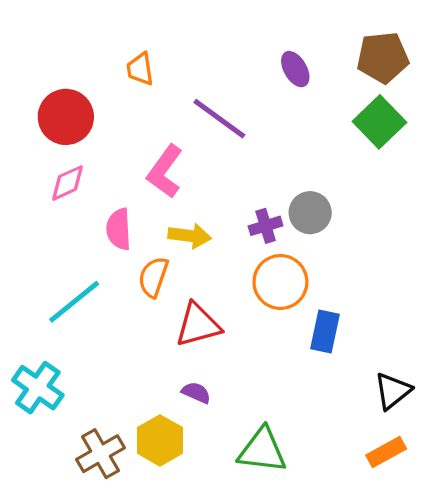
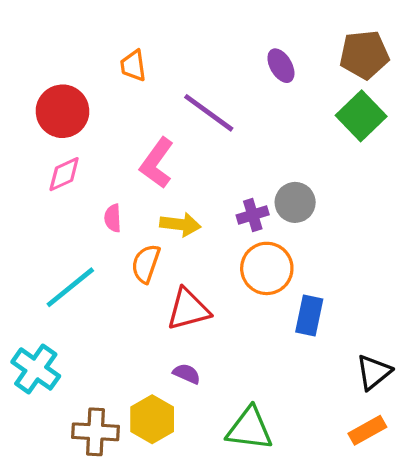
pink semicircle: (119, 229) -> (113, 218), size x0.7
brown cross: (101, 454) -> (95, 432), turned 33

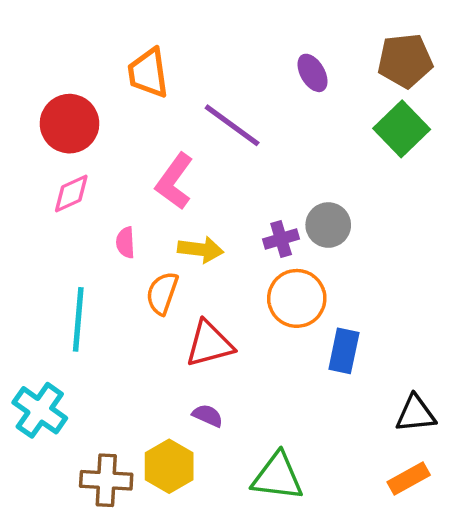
orange trapezoid: (133, 66) -> (148, 73), size x1.4
cyan line: (70, 287) -> (78, 319), turned -46
black triangle: (374, 372) -> (416, 414), turned 33

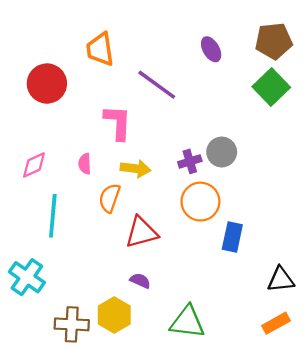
pink L-shape: (174, 181) -> (118, 122), turned 147
pink diamond: (71, 194) -> (34, 165), moved

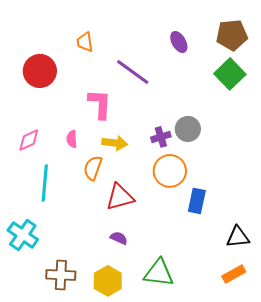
orange trapezoid: (100, 49) -> (85, 42), size x0.7
yellow hexagon: (114, 315) -> (108, 281), moved

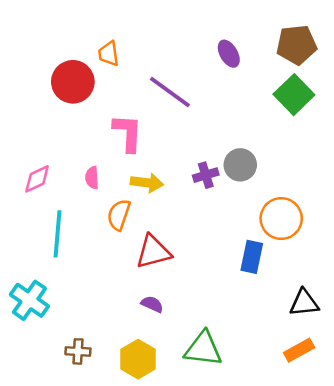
red circle: (40, 71) -> (73, 82), moved
orange circle: (170, 171) -> (281, 219), moved
brown cross: (61, 275) -> (78, 351), size x0.7

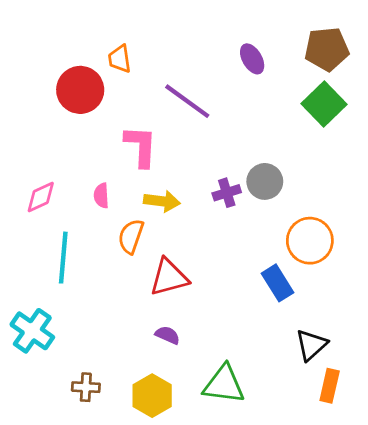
blue rectangle: (252, 257) -> (277, 283), turned -44
black triangle: (304, 303) -> (311, 345), moved, turned -36
orange rectangle: (299, 350) -> (330, 386), turned -48

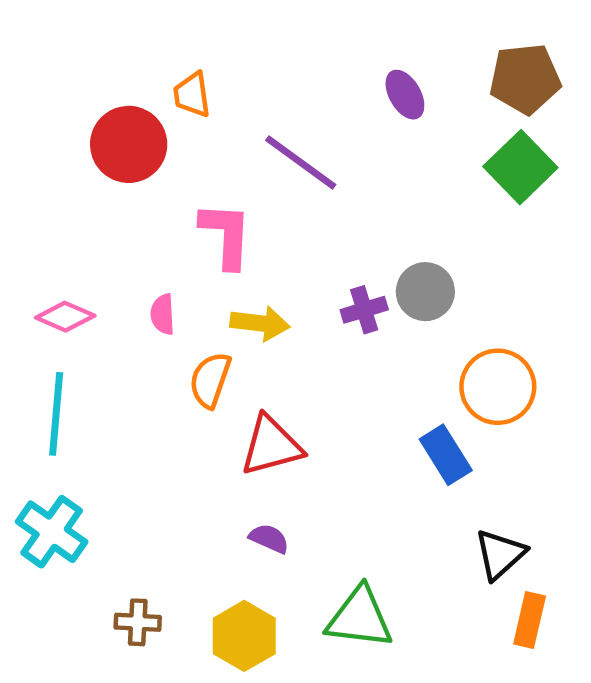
pink diamond: (41, 197) -> (65, 317), turned 48
cyan line: (63, 258) -> (56, 414), moved

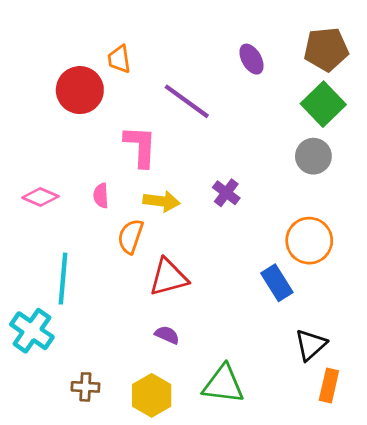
gray circle: (425, 292) -> (313, 156), moved
purple cross: (364, 310) -> (226, 193), turned -36
cyan line: (56, 414) -> (63, 279), moved

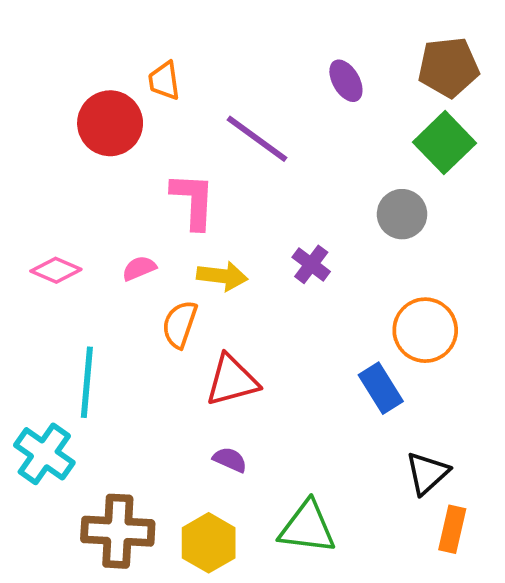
gray circle: (313, 156) -> (402, 214), moved
pink semicircle: (101, 196) -> (139, 268), turned 70
brown cross: (85, 387) -> (118, 531), size x1.8

